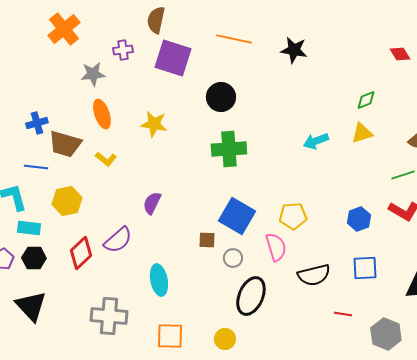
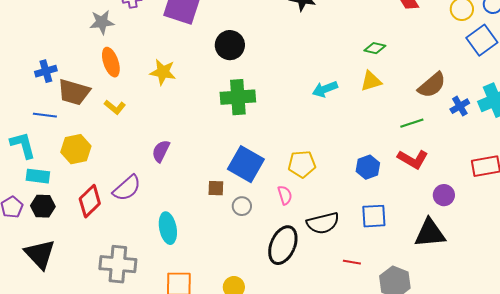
green diamond: (366, 100) -> (375, 48), turned 35
pink semicircle: (276, 247) -> (285, 195), size x0.7
black ellipse: (251, 296) -> (283, 245), moved

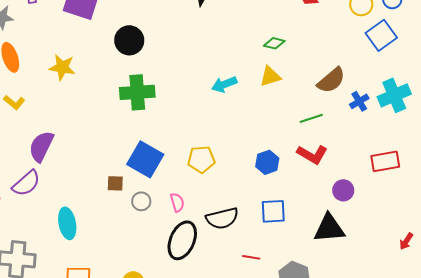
purple semicircle: (161, 151) -> (41, 146), moved, size x1.4
pink semicircle: (285, 195) -> (177, 202), moved

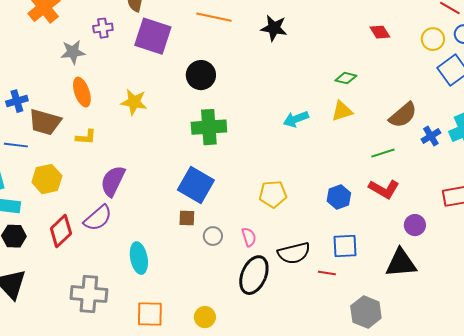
yellow L-shape: (14, 102) -> (86, 137), turned -35
blue square: (145, 159) -> (196, 185), moved
red line: (251, 257) -> (327, 273), moved

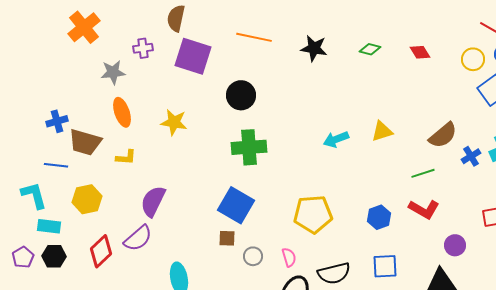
green diamond: (346, 78) -> (370, 49), moved
yellow pentagon: (273, 194) -> (313, 214), size x1.4

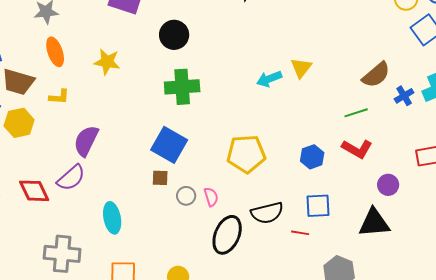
yellow triangle: (382, 131) -> (301, 68), moved, turned -35
yellow hexagon: (87, 199) -> (19, 123), moved
red diamond: (101, 251) -> (34, 191), turned -72
pink semicircle: (289, 257) -> (211, 197), moved

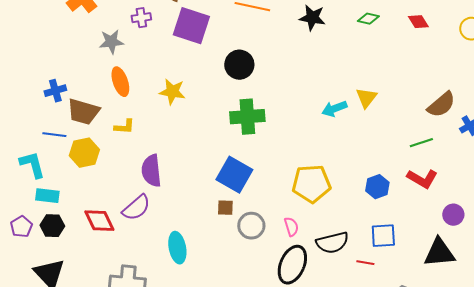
purple semicircle: (86, 141) -> (151, 171), turned -32
gray circle: (186, 196) -> (251, 226), size x1.4
pink semicircle: (211, 197) -> (291, 227), moved

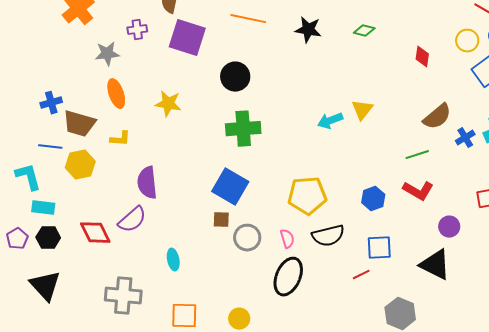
red diamond: (418, 22) -> (422, 57), moved, turned 40
black semicircle: (332, 243) -> (328, 236), moved
cyan ellipse: (177, 248) -> (173, 260), size x0.7
black triangle: (439, 253) -> (435, 265), turned 32
red line: (365, 263) -> (361, 275), turned -36

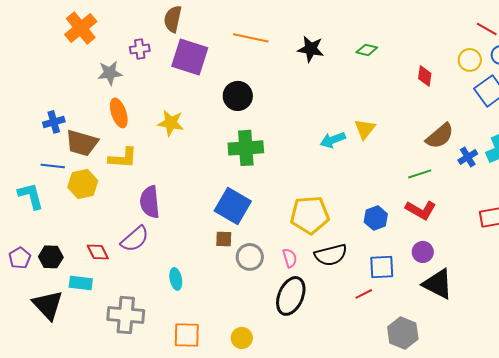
yellow L-shape: (120, 139) -> (123, 158), size x1.4
cyan rectangle: (43, 208) -> (81, 283), moved
purple circle: (449, 227) -> (423, 252), moved
red diamond: (95, 233) -> (98, 252), size x0.7

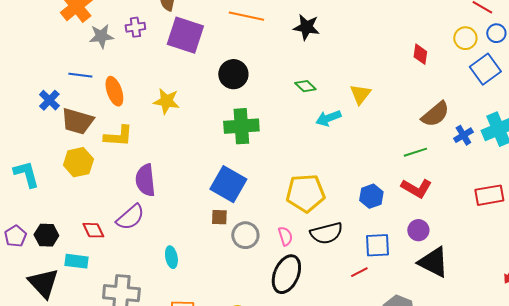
green diamond: (367, 50) -> (305, 86), moved, turned 30
gray star: (110, 73) -> (101, 36), moved
blue cross: (54, 122) -> (49, 100), turned -30
yellow triangle: (365, 129) -> (360, 94), moved
blue line: (53, 166) -> (80, 75), moved

